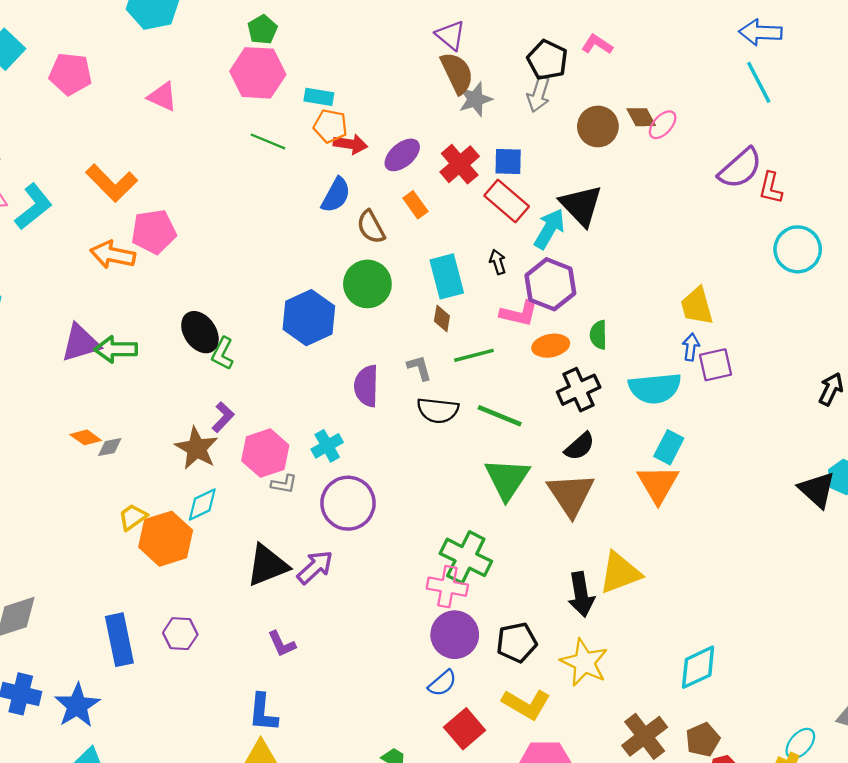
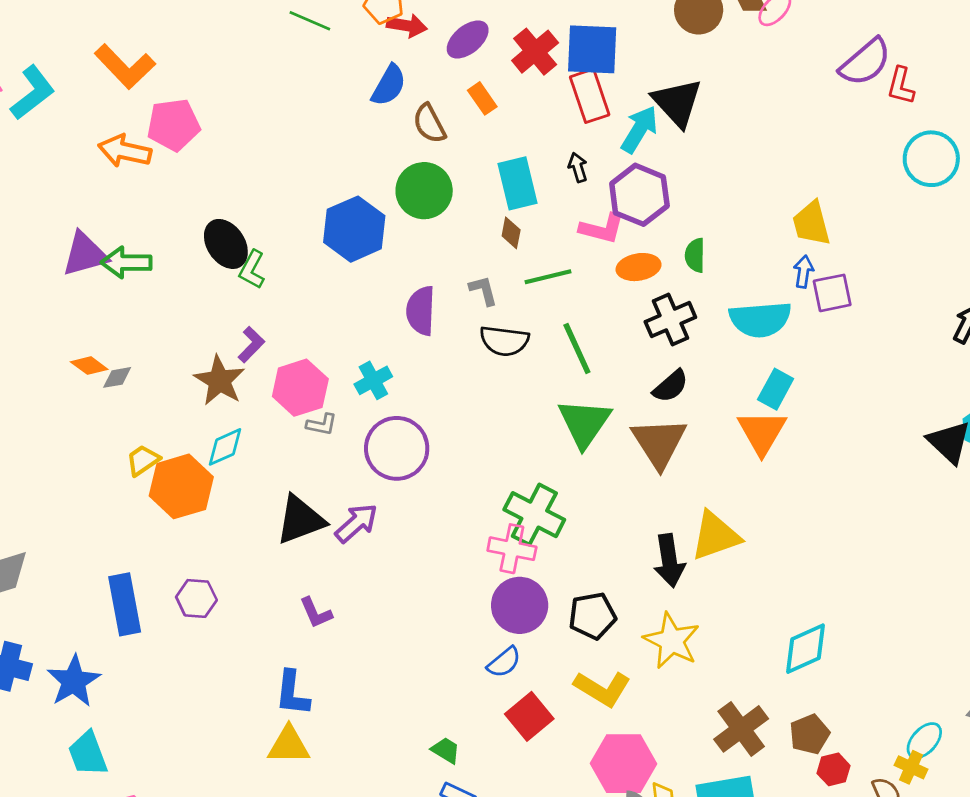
blue square: (508, 161) -> (592, 49), size x1.6
red rectangle: (507, 201) -> (590, 96), turned 30
green line: (500, 416) -> (577, 349), turned 42

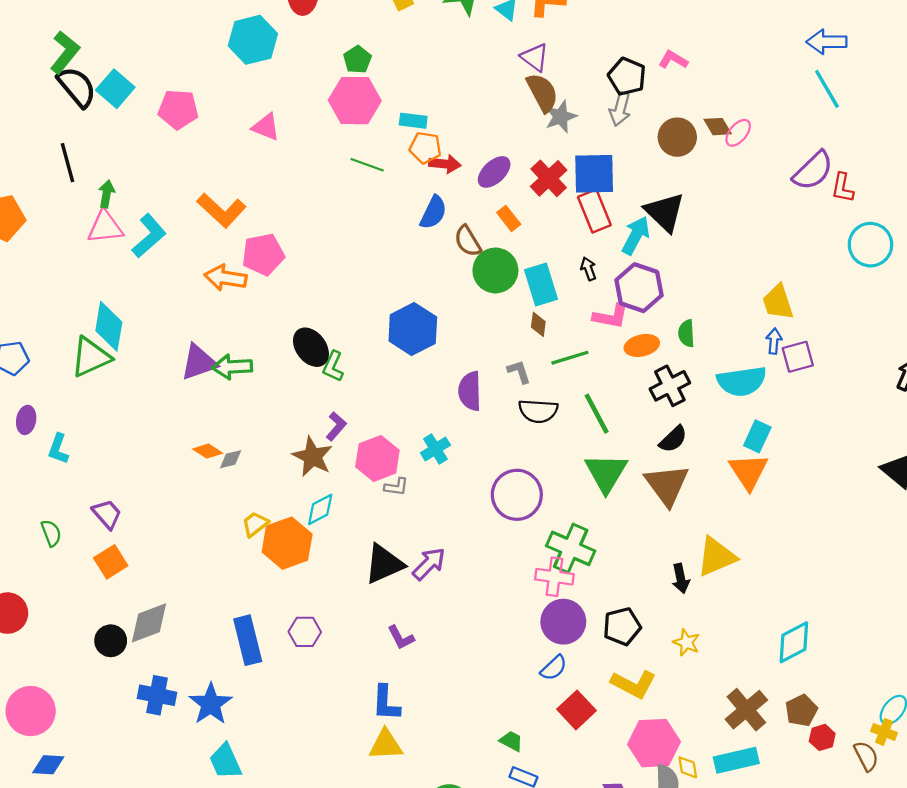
green circle: (424, 191) -> (495, 270), moved
purple circle: (397, 448) -> (517, 495), moved
black arrow: (669, 561) -> (681, 579), size x0.7
yellow star: (672, 641) -> (686, 643), size x0.6

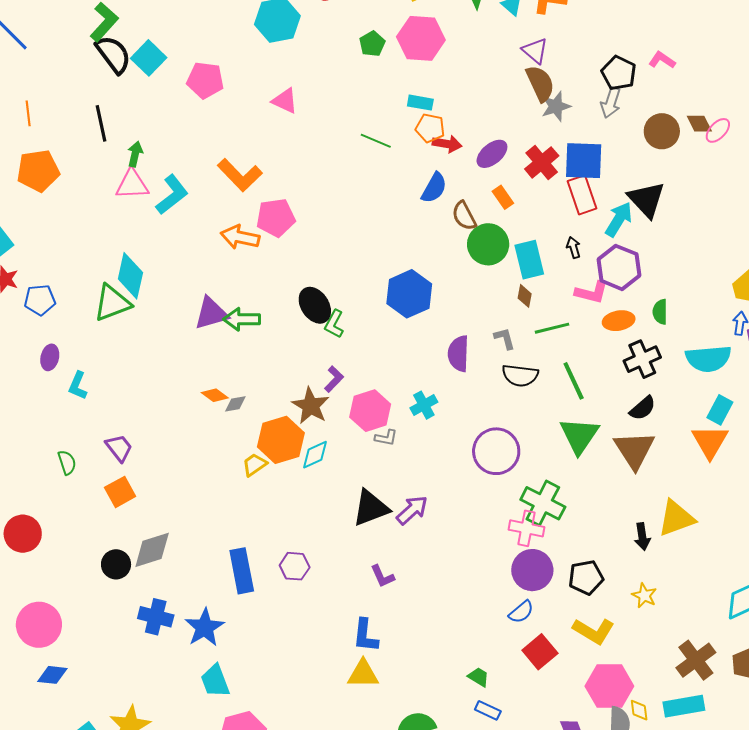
pink hexagon: (355, 101) -> (421, 38), moved
orange hexagon: (287, 543) -> (281, 440), moved

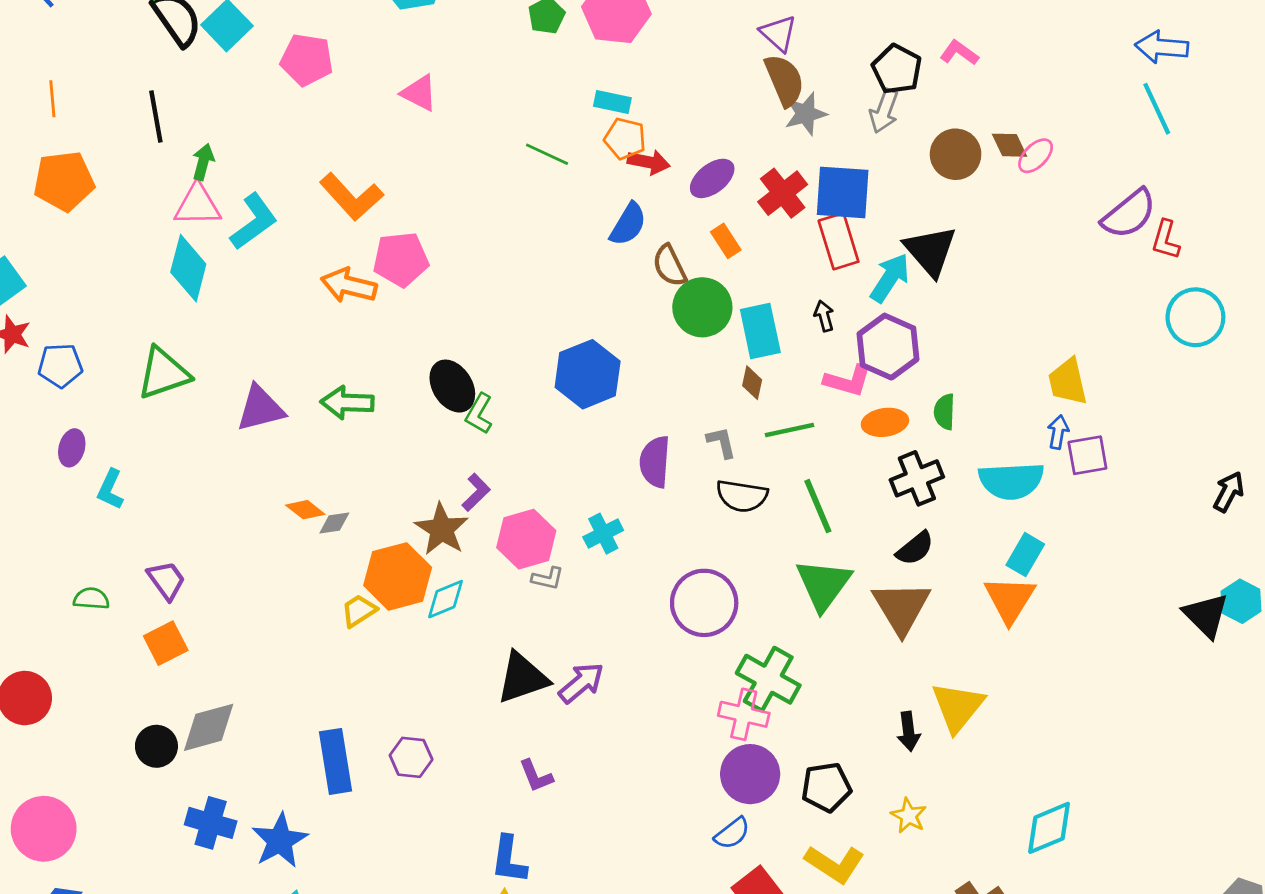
cyan diamond: (130, 276) -> (188, 268), moved
purple triangle: (211, 313) -> (260, 408), moved
green semicircle: (67, 462) -> (91, 599), turned -70
yellow triangle: (676, 518) -> (958, 707), turned -33

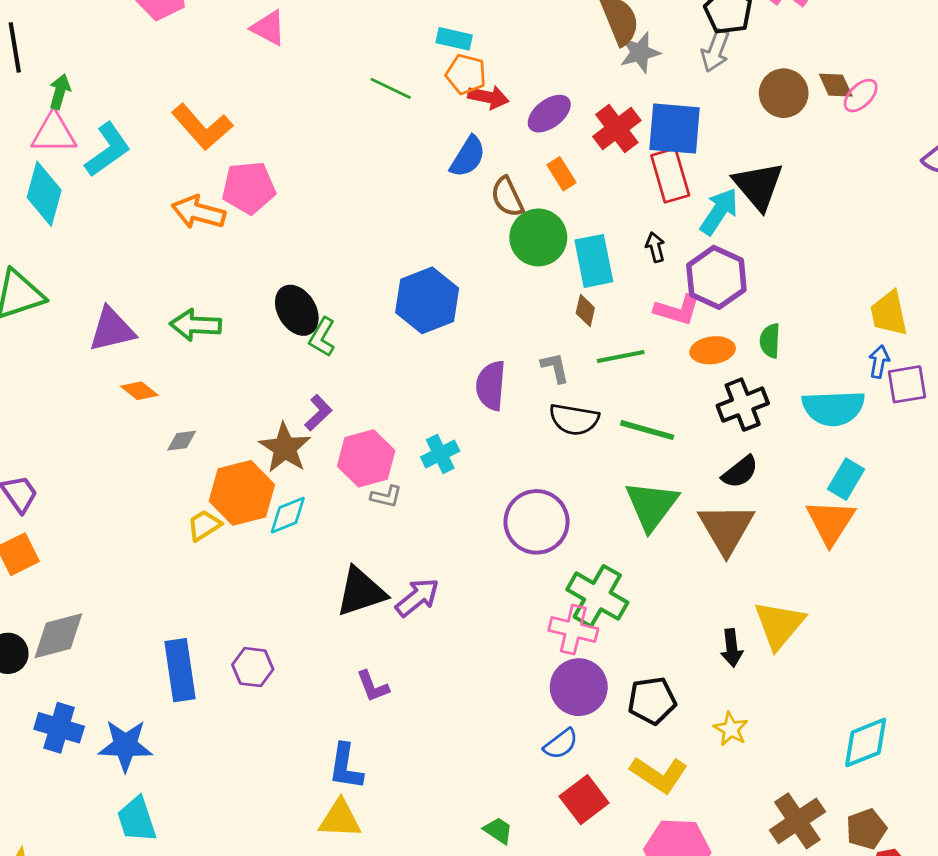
green line: (818, 506) -> (647, 430), turned -52
orange diamond: (305, 510) -> (139, 391), moved
blue star: (280, 841) -> (125, 745), turned 30

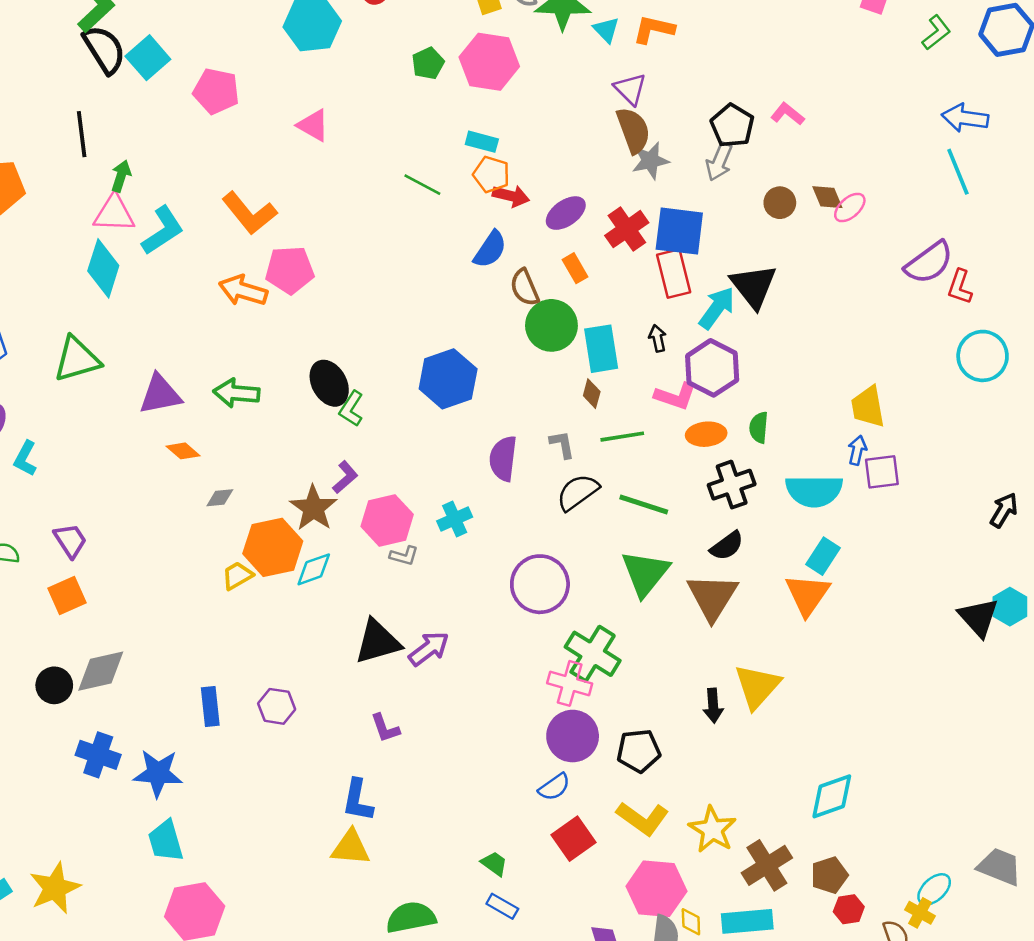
brown circle: (784, 93) -> (780, 203), size x0.7
black semicircle: (574, 419) -> (578, 492), turned 132
blue rectangle: (180, 670) -> (210, 707), size x0.7
yellow star: (731, 729) -> (712, 830), moved, size x1.5

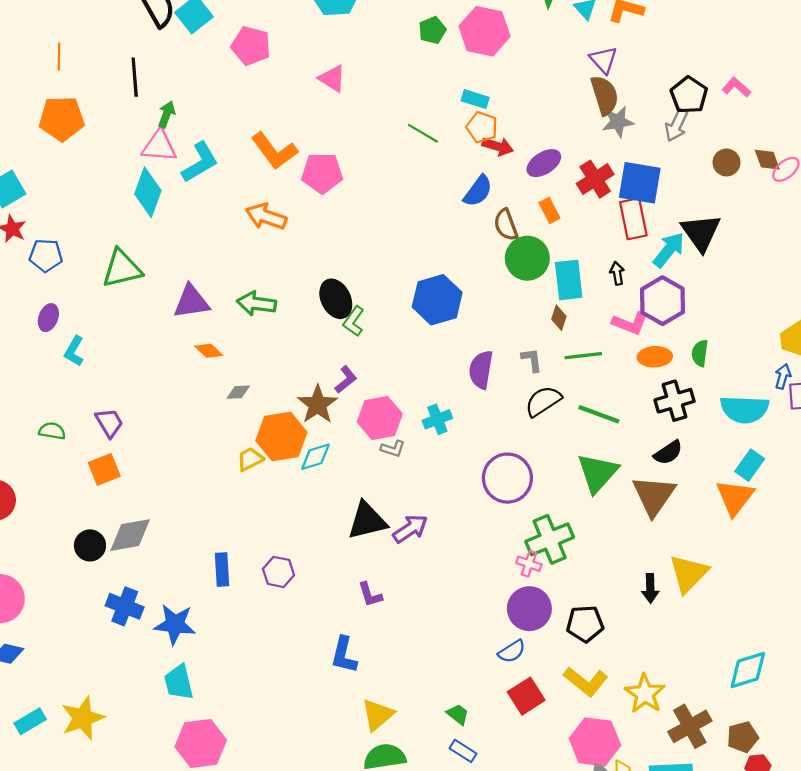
pink pentagon: (290, 270) -> (322, 173), moved
green cross: (593, 654) -> (550, 539), turned 33
pink cross: (570, 683) -> (529, 564), size x0.7
yellow triangle: (351, 848) -> (378, 715), moved, turned -48

